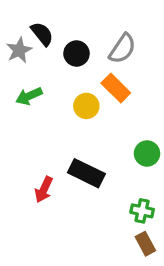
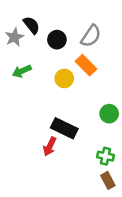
red arrow: (44, 190) -> (50, 146), moved

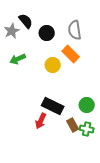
gray semicircle: (91, 36) -> (75, 30), turned 138
green circle: (109, 114) -> (87, 105), moved
brown rectangle: (108, 180) -> (73, 125), moved

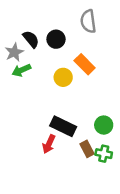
black semicircle: (26, 21) -> (31, 39), moved
gray semicircle: (75, 30) -> (88, 21), moved
gray star: (12, 31) -> (14, 52), moved

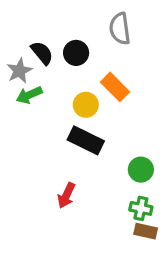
black rectangle: (63, 126) -> (86, 140), moved
brown rectangle: (87, 149) -> (146, 231), moved, turned -49

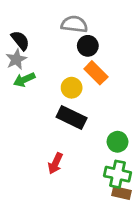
gray semicircle: (120, 29) -> (74, 24), moved, turned 105
black semicircle: (42, 53) -> (20, 40), moved
black circle: (76, 53) -> (88, 46), moved
green cross: (141, 208) -> (117, 174), size x1.4

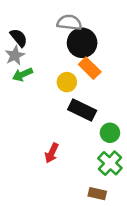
black circle: (88, 46) -> (82, 43), size x1.5
black rectangle: (72, 117) -> (82, 110), moved
green cross: (117, 174) -> (110, 163), turned 30
brown rectangle: (122, 193) -> (97, 194), moved

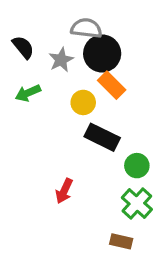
gray star: (15, 55) -> (61, 60), moved

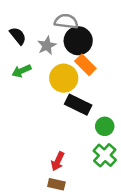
yellow circle: (83, 102) -> (64, 78), size x1.5
red arrow: (64, 191) -> (58, 161), moved
brown rectangle: (121, 241) -> (56, 184), moved

